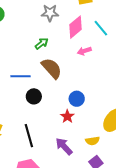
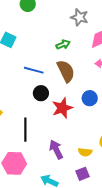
blue circle: (77, 99) -> (90, 98), moved
red star: (67, 116) -> (62, 108), moved, size x1.5

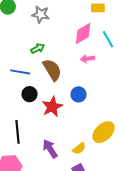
gray star: (79, 17) -> (41, 14), moved
green arrow: (63, 45) -> (38, 48), moved
yellow semicircle: (85, 152) -> (79, 148), turned -40

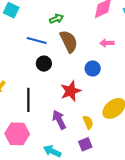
pink arrow: (87, 59) -> (107, 43), moved
red star: (52, 107) -> (71, 91), moved
yellow semicircle: (79, 148) -> (88, 122), turned -80

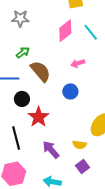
red star: (71, 91) -> (38, 117), moved
yellow semicircle: (88, 122) -> (80, 145), turned 136

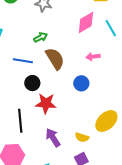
red star: (38, 117) -> (46, 103), turned 30

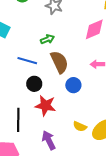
blue circle: (81, 83) -> (73, 85), moved
yellow semicircle: (82, 137) -> (80, 126), moved

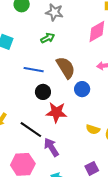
green arrow: (47, 39) -> (48, 38), moved
black line: (18, 120) -> (31, 130), turned -50
purple arrow: (49, 140) -> (51, 147), moved

